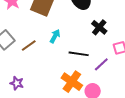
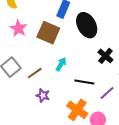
purple star: (17, 83) -> (43, 95), moved

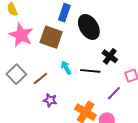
pink star: (18, 28) -> (21, 35), size x1.4
cyan arrow: (61, 64) -> (66, 68), turned -56
black line: (84, 82) -> (90, 71), moved

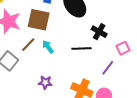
cyan arrow: (66, 68) -> (48, 47), moved
brown line: (40, 78) -> (28, 45), moved

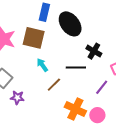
brown line: (28, 45) -> (54, 85), moved
purple star: (45, 82) -> (17, 98), moved

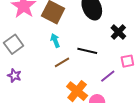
black cross: (94, 51) -> (118, 32), moved
purple star: (17, 98) -> (14, 76), moved

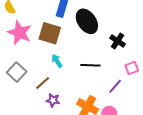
brown line: (62, 62) -> (43, 83), moved
purple star: (14, 76) -> (53, 100), moved

